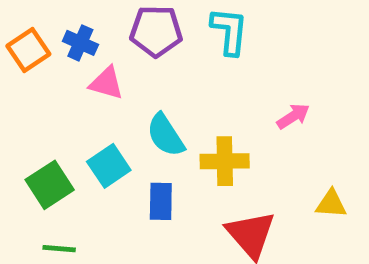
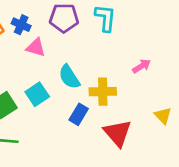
blue rectangle: (161, 201) -> (79, 114), moved, turned 30
yellow triangle: (331, 204) -> (163, 116), turned 42

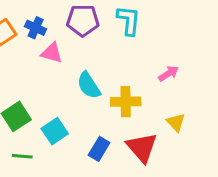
cyan square: (37, 94) -> (55, 131), moved
blue rectangle: (79, 114) -> (99, 149), moved
yellow triangle: (163, 116) -> (176, 122), moved

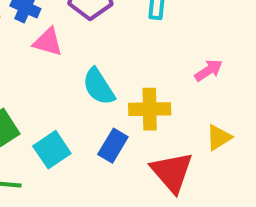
yellow triangle: (176, 122) -> (219, 137), turned 42
blue rectangle: (99, 149) -> (113, 146), moved

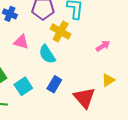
pink triangle: (48, 42) -> (21, 42), moved
yellow cross: (150, 109) -> (61, 31), moved, turned 30

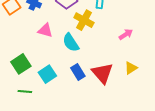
blue rectangle: (54, 84) -> (78, 72), turned -63
red triangle: (84, 98) -> (102, 73), moved

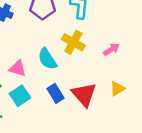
yellow cross: (84, 20) -> (73, 42), moved
pink triangle: (45, 30) -> (18, 68), moved

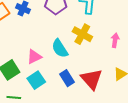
pink arrow: (111, 49) -> (115, 40), turned -48
pink triangle: (18, 68) -> (34, 57), turned -42

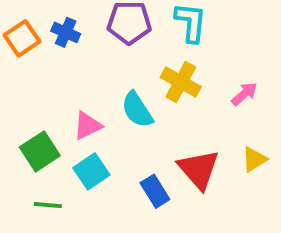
pink arrow: (115, 40) -> (244, 94), turned 40
blue rectangle: (67, 78) -> (155, 191), moved

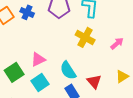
cyan semicircle: (137, 110) -> (68, 70), moved
red triangle: (199, 169) -> (94, 81), size x0.7

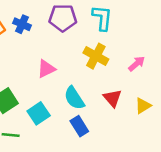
pink triangle: (38, 59) -> (46, 69), moved
red triangle: (94, 81) -> (112, 98), moved

